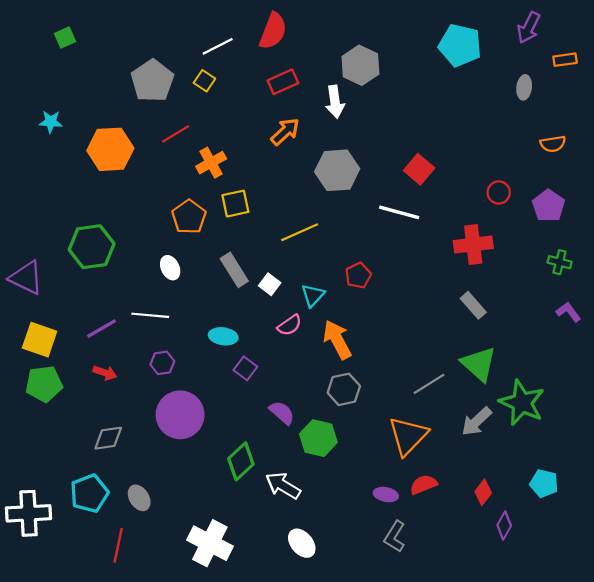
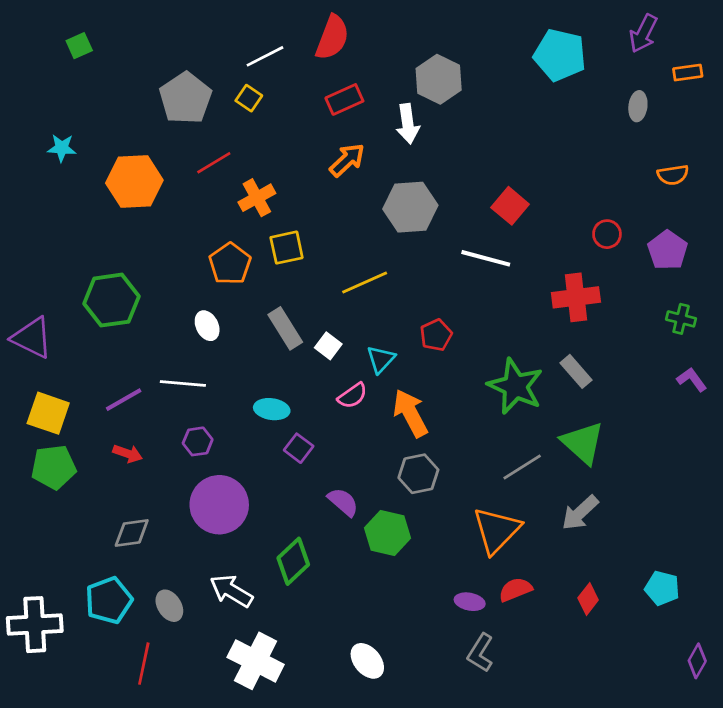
green star: (522, 403) -> (515, 386), moved
white arrow: (283, 486) -> (231, 591), moved
purple diamond: (504, 525) -> (697, 661), moved

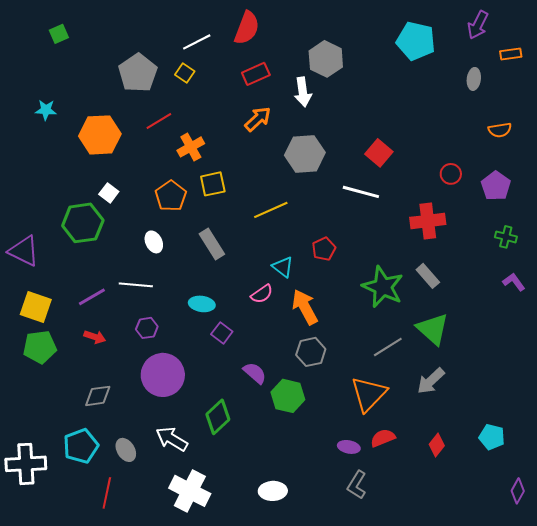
white square: (328, 346) -> (109, 193), moved
cyan triangle: (381, 359) -> (283, 267), turned -35
white ellipse: (367, 661) -> (273, 491), turned -52

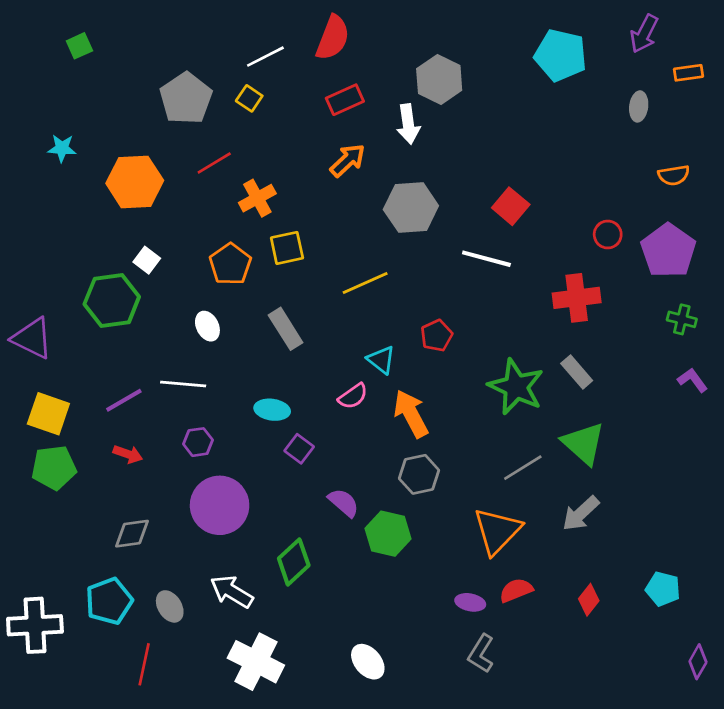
purple pentagon: (496, 186) -> (668, 251), size x1.4
white ellipse: (273, 491) -> (368, 662), turned 52

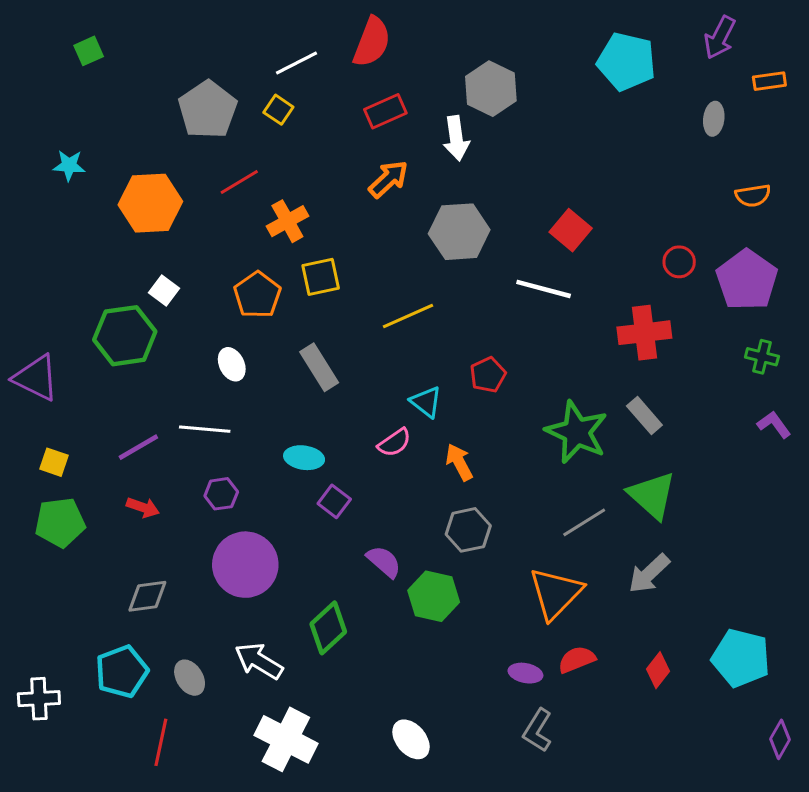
yellow square: (48, 414) -> (54, 462), size x0.6
orange arrow: (411, 414) -> (459, 462), size x0.7
cyan pentagon: (663, 589) -> (741, 658), size x1.5
white cross: (35, 625) -> (39, 699), size x0.7

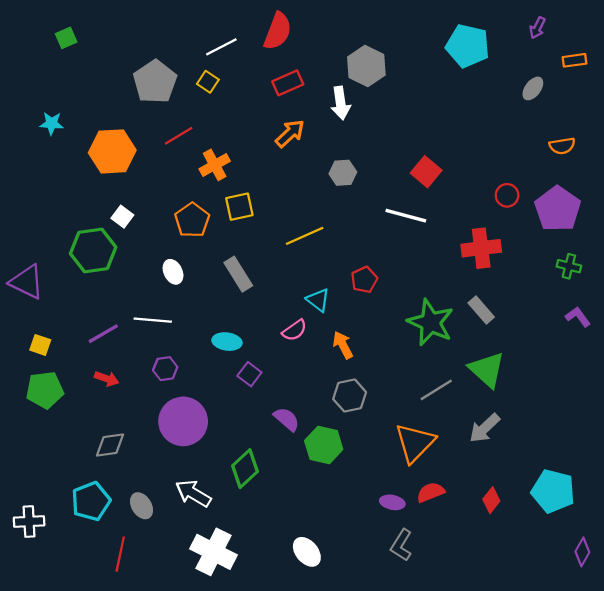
purple arrow: (720, 37) -> (537, 28), size x0.7
gray ellipse: (714, 119) -> (533, 88), turned 30
gray hexagon: (459, 232) -> (343, 173), size x0.6

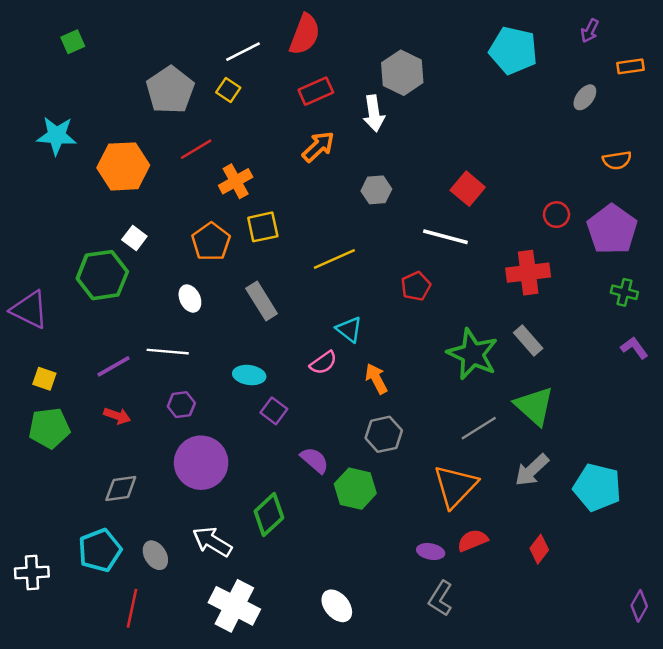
cyan star: (52, 123) -> (57, 136), size x1.5
red pentagon: (364, 280) -> (416, 286), moved
cyan pentagon: (553, 491) -> (597, 487), moved

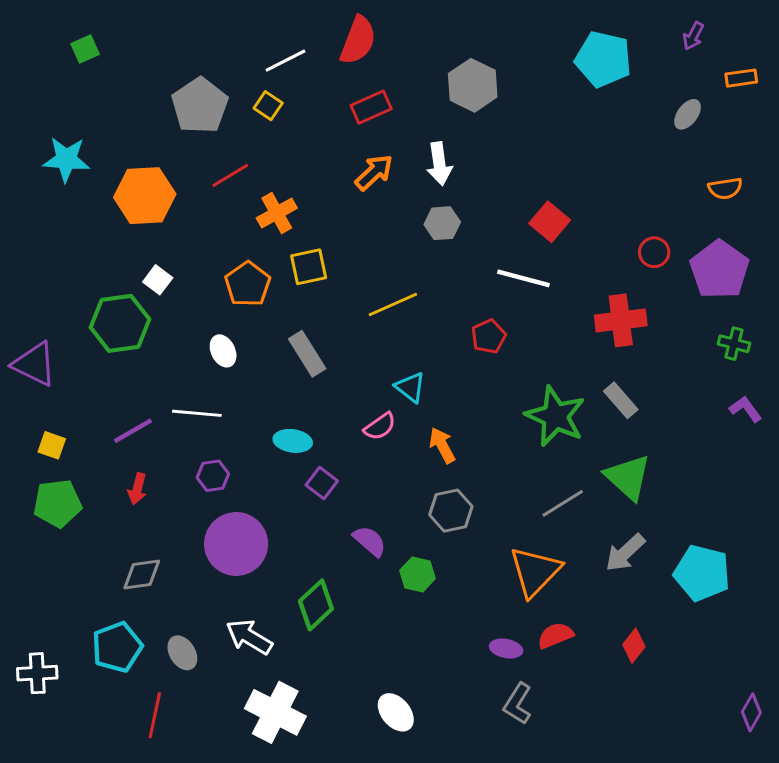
white arrow: (374, 113) -> (439, 164), moved
red arrow: (117, 416) -> (137, 489), turned 85
green hexagon: (355, 489) -> (418, 574), size x0.7

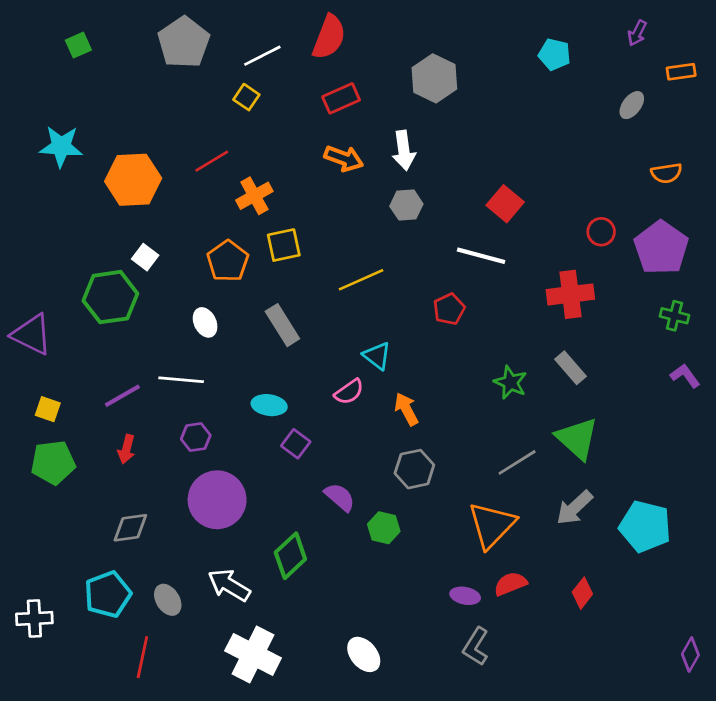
cyan pentagon: (603, 59) -> (554, 54), size x0.6
gray pentagon: (200, 106) -> (184, 42), moved
orange arrow: (374, 172) -> (344, 158), turned 63
green star: (555, 416) -> (510, 382), size x0.6

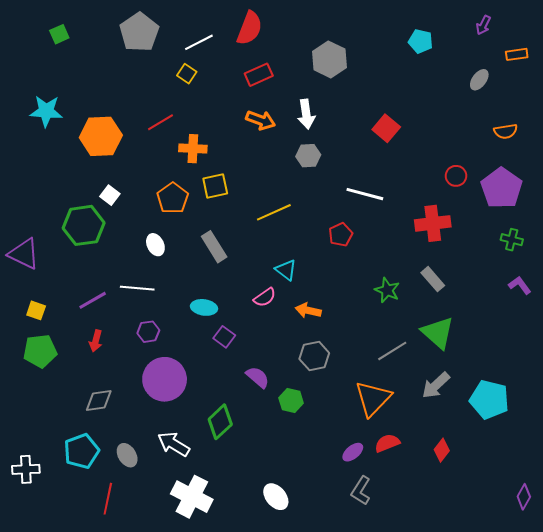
orange cross: (254, 196) -> (193, 149), turned 32
red square: (505, 204) -> (386, 128), moved
orange arrow: (406, 409) -> (308, 310), turned -50
purple ellipse: (465, 596) -> (353, 452), turned -50

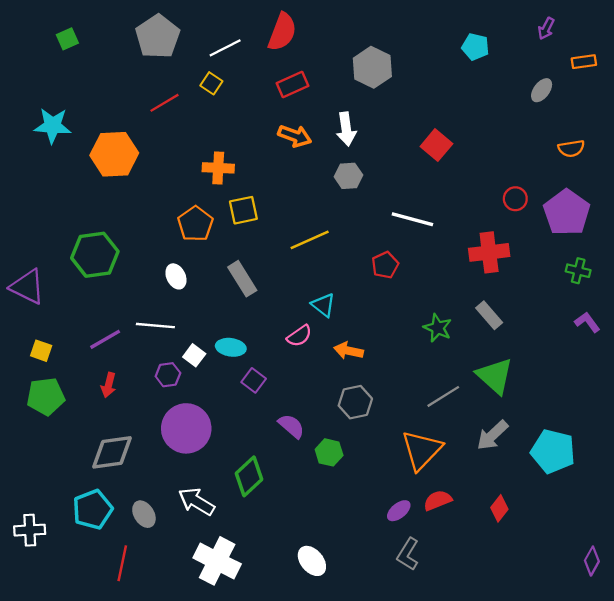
red line: (160, 122) -> (165, 103), moved
white square: (110, 195) -> (194, 355), moved
gray diamond: (99, 401) -> (112, 452), size x1.4

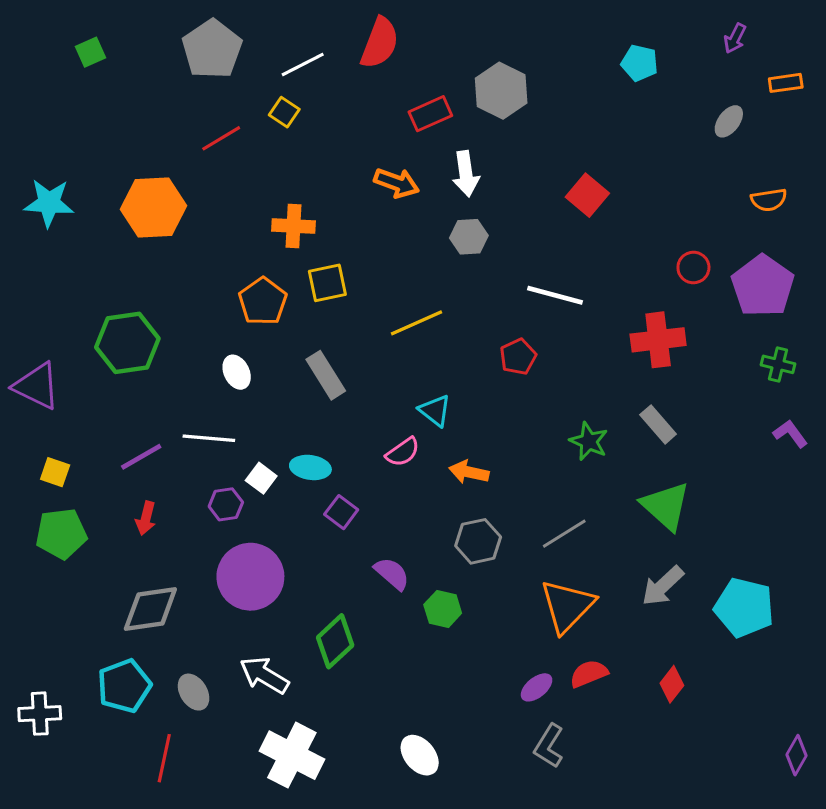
red rectangle: (293, 84) -> (430, 114), moved
cyan star: (53, 126) -> (49, 203), moved
gray line: (443, 396) -> (564, 534), moved

